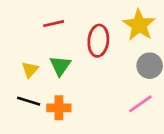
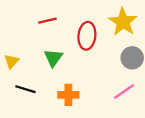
yellow triangle: (30, 70) -> (11, 61), moved
orange cross: (59, 108) -> (68, 95), moved

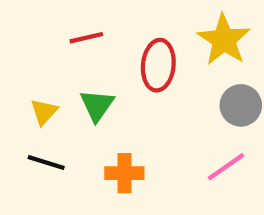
yellow triangle: (11, 61) -> (44, 112), moved

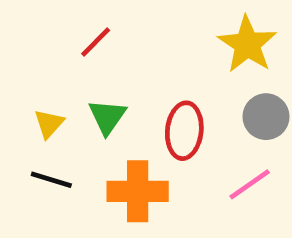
red line: (86, 38) -> (96, 42), turned -32
red ellipse: (158, 65) -> (184, 131), moved
orange cross: (124, 173) -> (138, 191), size x1.4

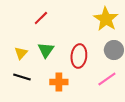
orange cross: (138, 191) -> (59, 82), size x0.7

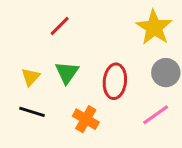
orange cross: (59, 82) -> (86, 119), turned 30

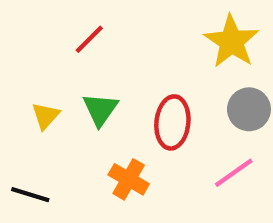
black line: (32, 112) -> (30, 195), moved

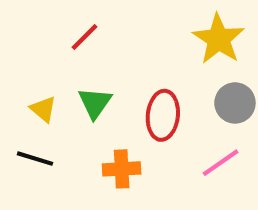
yellow triangle: (46, 116) -> (43, 109), turned -32
orange cross: (129, 179) -> (122, 169), turned -33
black line: (30, 195) -> (35, 159), moved

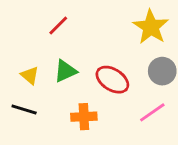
green triangle: (95, 103) -> (65, 71), turned 30
red ellipse: (163, 115) -> (112, 80), turned -64

